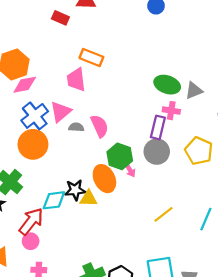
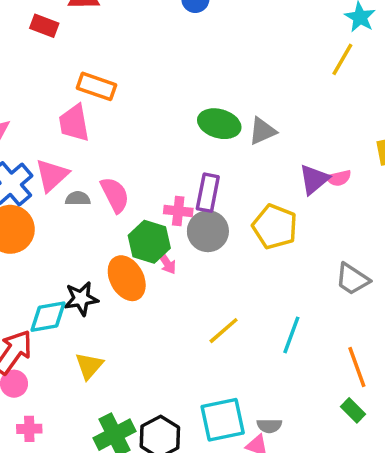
pink cross: (171, 111) -> (178, 211), moved
yellow triangle: (88, 198) -> (89, 366), moved, turned -48

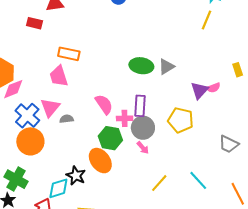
pink semicircle: (115, 195) -> (104, 104), moved
pink arrow: (167, 262) -> (143, 148), moved
black star: (81, 299) -> (76, 176), turned -30
cyan line: (291, 335) -> (198, 180), turned -55

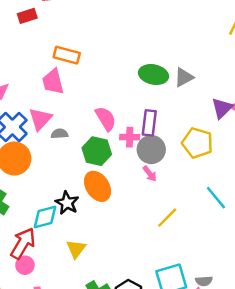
red rectangle: (34, 23) -> (27, 16), turned -35
green hexagon: (110, 138) -> (97, 151), moved
cyan line: (198, 180) -> (216, 198), moved

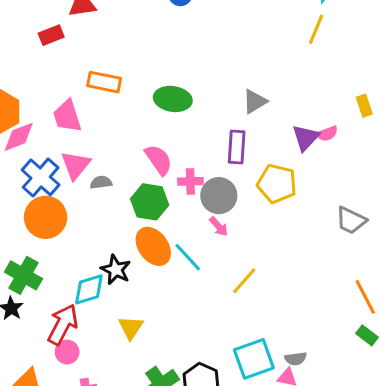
green ellipse: (154, 75) -> (173, 99), moved
pink trapezoid: (53, 82) -> (67, 116), moved
purple rectangle: (149, 123) -> (237, 147), moved
cyan line: (216, 198) -> (188, 257), moved

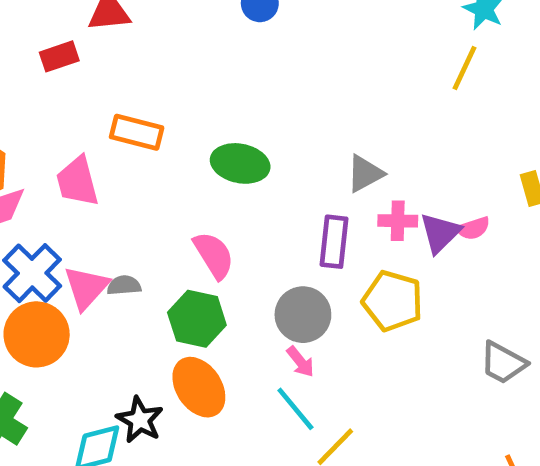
pink triangle: (76, 165) -> (86, 288), moved
pink cross: (190, 181) -> (398, 221), moved
cyan line: (188, 257) -> (295, 409), moved

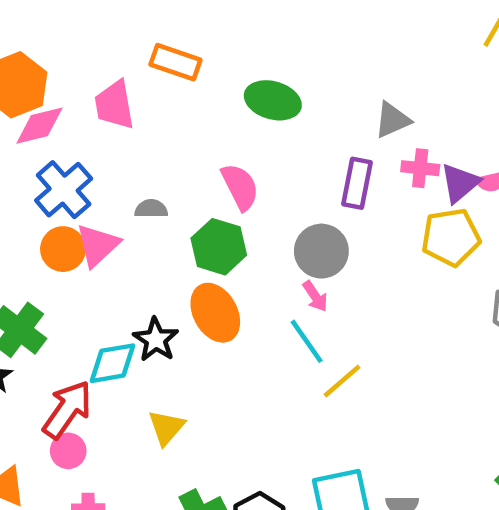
pink triangle: (86, 288) -> (98, 245), moved
yellow pentagon: (393, 301) -> (451, 237), moved, turned -30
orange circle: (37, 334) -> (63, 249), size x0.7

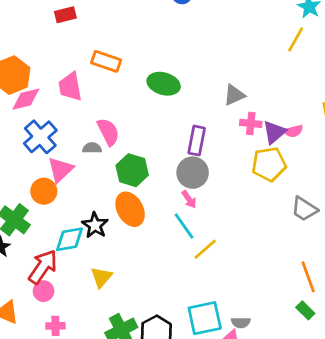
purple rectangle: (357, 183) -> (197, 141), moved
pink semicircle: (240, 187) -> (108, 132), moved
orange circle: (63, 249) -> (44, 191), moved

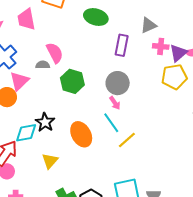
purple rectangle: (197, 141) -> (122, 45), moved
orange ellipse: (130, 209) -> (81, 134), moved

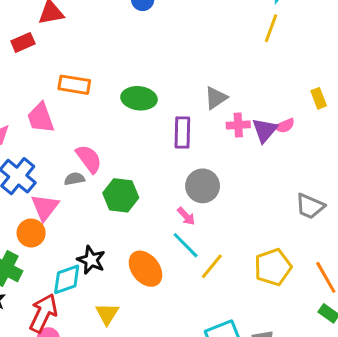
yellow pentagon: (174, 77) -> (273, 267), moved
gray circle: (118, 83) -> (203, 186), moved

